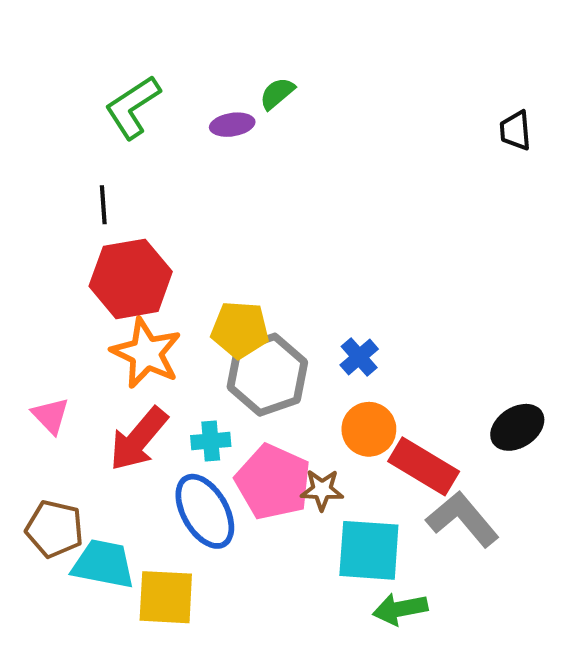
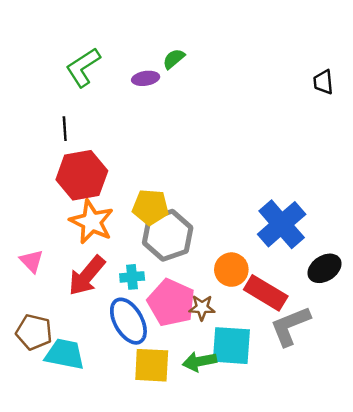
blue cross: (359, 357) -> (282, 224), moved, size x2.0
gray L-shape: (463, 519) -> (290, 326), turned -72
yellow square: (166, 597) -> (152, 365), moved
green arrow: (400, 609) -> (199, 361), moved

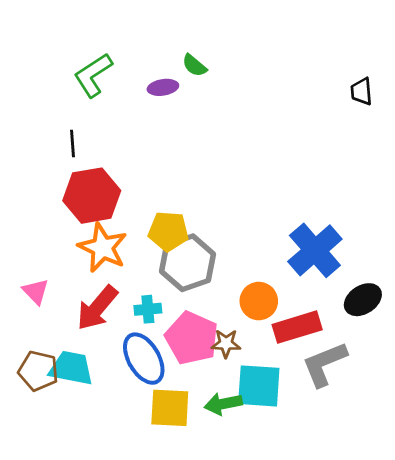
green semicircle: (174, 59) -> (194, 65), turned -100
red rectangle: (266, 293) -> (297, 327), turned -48
cyan trapezoid: (65, 354) -> (71, 368), moved

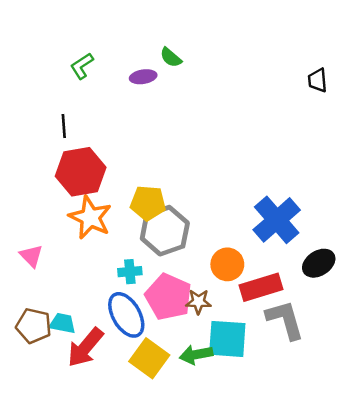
green L-shape: (93, 75) -> (82, 66), size x0.7
red arrow: (97, 308) -> (85, 347), moved
gray L-shape: (325, 364) -> (285, 320), turned 96
cyan trapezoid: (71, 368) -> (63, 323), size x0.7
yellow square: (170, 408) -> (149, 358), turned 33

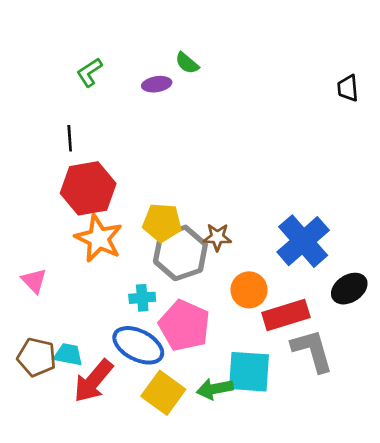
brown star: (198, 302) -> (217, 237), moved
blue ellipse: (126, 315) -> (138, 345), turned -33

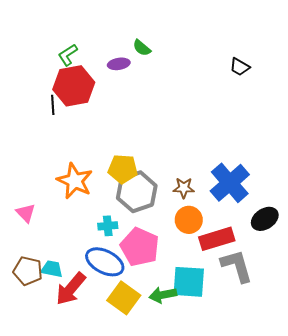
black trapezoid: (348, 88) -> (240, 67), moved, turned -55
red hexagon: (88, 188) -> (74, 86), moved
brown star: (217, 237) -> (184, 188), moved

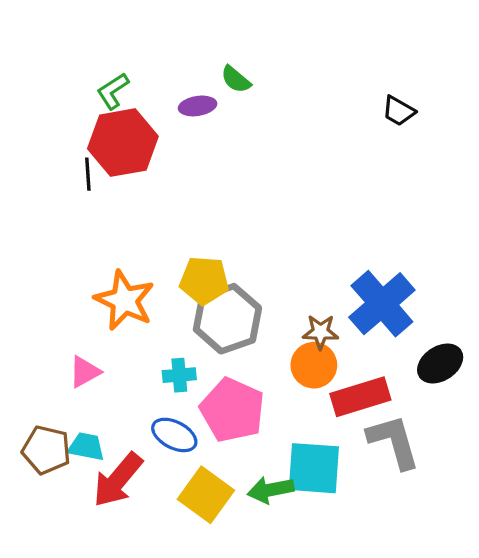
brown star: (184, 188) -> (320, 332), moved
pink triangle: (26, 213) -> (85, 372), moved, turned 45
blue ellipse: (105, 262) -> (174, 435), size x0.7

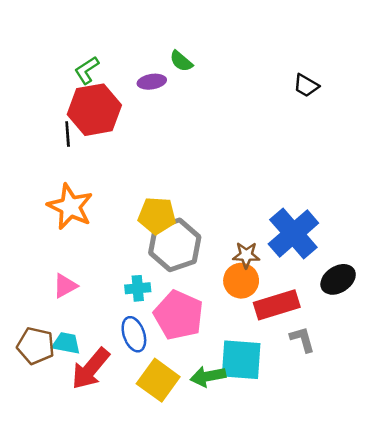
orange star: (124, 300) -> (70, 207), moved
blue ellipse: (174, 435) -> (134, 334), turned 44
gray L-shape: (394, 442) -> (302, 339), size x0.6

